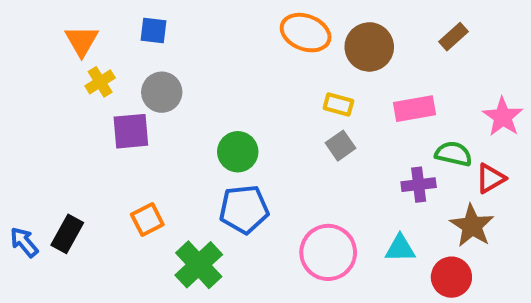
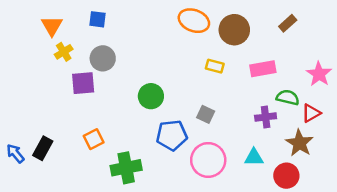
gray square: (340, 146) -> (206, 114), moved, turned -30
blue pentagon: (244, 209) -> (172, 135), moved
green cross: (199, 265) -> (126, 168), turned 32

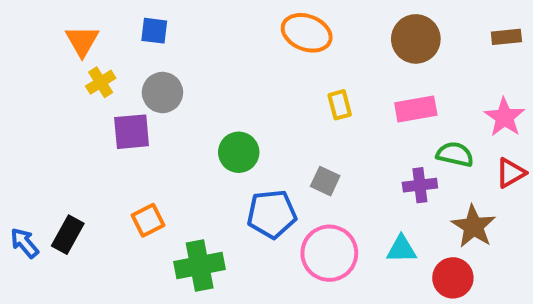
brown rectangle: (288, 23) -> (506, 37), moved, turned 36
brown circle: (234, 30) -> (416, 39), moved
yellow rectangle: (215, 66) -> (340, 105), turned 60
red triangle: (311, 113) -> (511, 173), moved

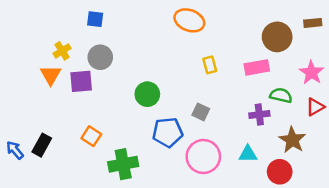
brown circle: (416, 39) -> (277, 37), moved
orange triangle: (82, 41) -> (51, 75), moved
orange square: (148, 220) -> (91, 136), turned -30

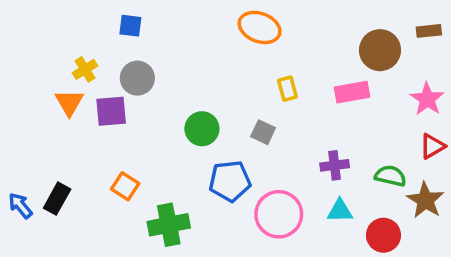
green semicircle: (281, 95) -> (390, 176), moved
gray square: (201, 112) -> (263, 132), moved
purple cross: (259, 115) -> (335, 165), moved
brown star: (292, 140) -> (425, 200), moved

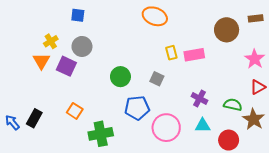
pink rectangle: (352, 92) -> (194, 55), moved
purple square: (111, 111) -> (66, 66), turned 30
purple cross: (335, 165) -> (199, 98), turned 35

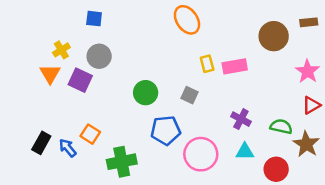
orange ellipse: (155, 16) -> (187, 20), turned 35
blue arrow: (12, 122) -> (68, 148), moved

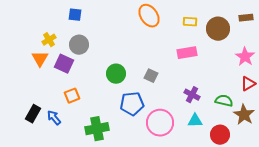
yellow rectangle: (207, 64) -> (190, 22), moved, turned -72
orange square: (90, 134) -> (72, 96), moved, turned 35

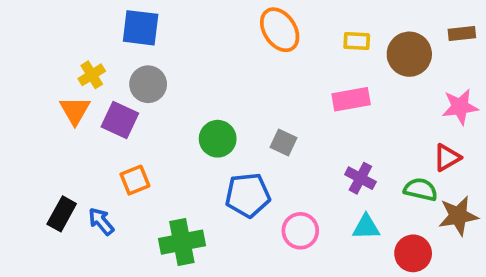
blue square: (75, 15) -> (141, 28), size x1.5
pink star: (245, 57) -> (460, 107), turned 30
red triangle: (248, 84) -> (447, 158), moved
brown star: (244, 115) -> (458, 216), turned 30
pink circle: (160, 123) -> (300, 231), size x0.7

